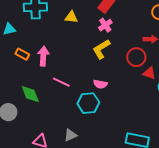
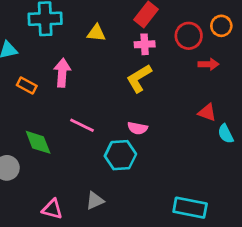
pink cross: (105, 25) -> (145, 44), turned 32
pink arrow: (43, 56) -> (62, 73), moved
red circle: (136, 57) -> (189, 36), moved

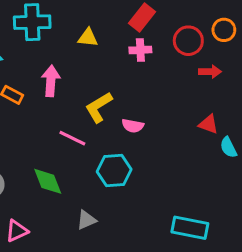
yellow L-shape: (139, 78) -> (99, 107), moved
pink semicircle: (138, 128) -> (133, 126), moved
green diamond: (38, 142) -> (48, 181), moved
pink triangle: (52, 209) -> (17, 231), moved, turned -40

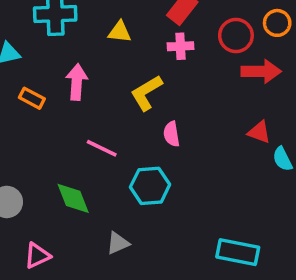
red arrow: (210, 72) -> (261, 71), size x1.5
yellow L-shape: (99, 107) -> (146, 93), moved
pink semicircle: (133, 126) -> (172, 134), turned 70

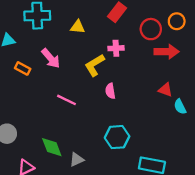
pink cross: (180, 46) -> (116, 48), moved
pink arrow: (77, 82) -> (51, 58), turned 135
cyan hexagon: (150, 186) -> (117, 137), moved
green diamond: (73, 198) -> (52, 147), moved

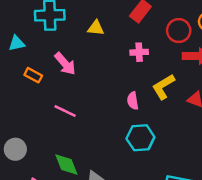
yellow L-shape: (95, 65) -> (163, 87), moved
pink line: (66, 100) -> (65, 111), moved
cyan hexagon: (117, 137) -> (140, 138), moved

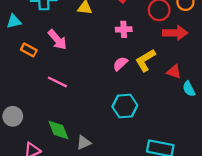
pink semicircle: (133, 101) -> (120, 64), moved, turned 56

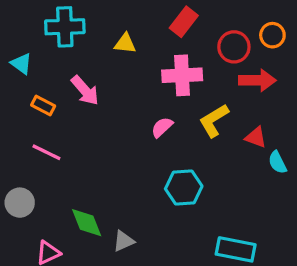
cyan triangle: (14, 21) -> (21, 64), turned 49
pink cross: (124, 29) -> (182, 75), size x1.6
pink semicircle: (120, 64) -> (162, 127), moved
pink line: (57, 82) -> (46, 152), moved

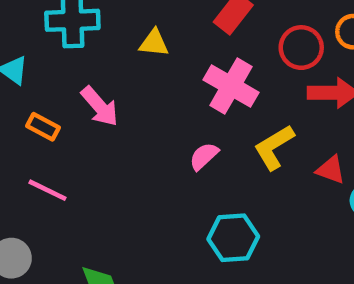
pink cross: (182, 75) -> (231, 86), turned 33

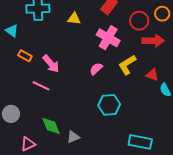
pink arrow: (100, 106) -> (51, 64), moved
pink line: (48, 190) -> (41, 86), moved

